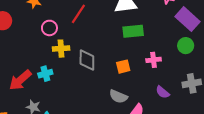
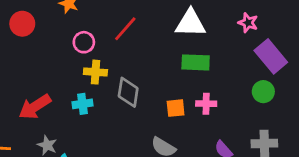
pink cross: (154, 60) -> (206, 104), moved
cyan cross: (45, 74) -> (83, 104), moved

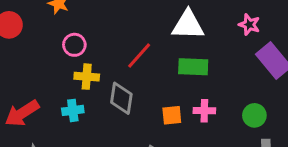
red line: (125, 29) -> (139, 56), moved
green circle: (263, 92) -> (254, 115), moved

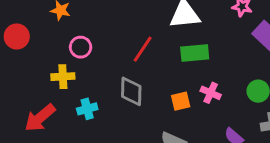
yellow cross: (87, 77) -> (63, 77), moved
pink cross: (204, 111) -> (211, 93), turned 30

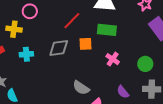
gray diamond: (131, 91) -> (59, 48), turned 70
orange square: (181, 101) -> (86, 44), moved

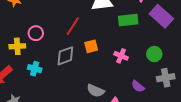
pink circle: (30, 11) -> (36, 33), moved
green rectangle: (107, 30) -> (128, 20), moved
cyan cross: (26, 54) -> (35, 69), turned 32

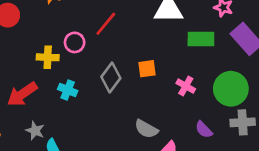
red line: (73, 26) -> (106, 24), moved
green circle: (154, 54) -> (231, 89), size x1.6
gray diamond: (65, 56) -> (111, 77), turned -40

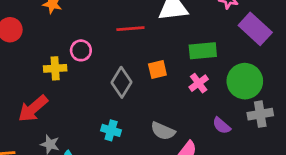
red line: (106, 24) -> (130, 29), moved, turned 52
green rectangle: (201, 39) -> (203, 51), moved
pink cross: (186, 86) -> (199, 83), turned 30
cyan cross: (68, 90) -> (111, 130), moved

